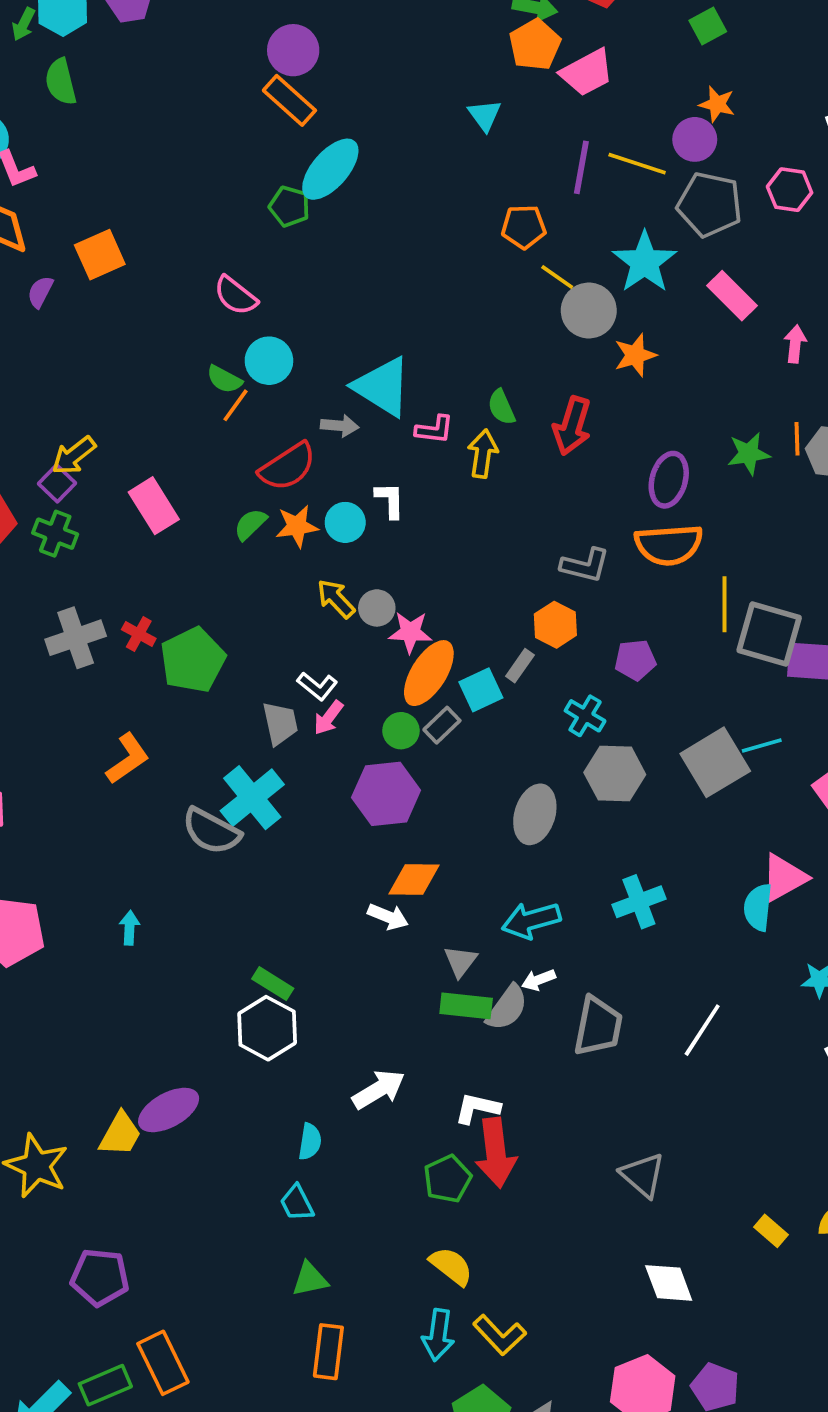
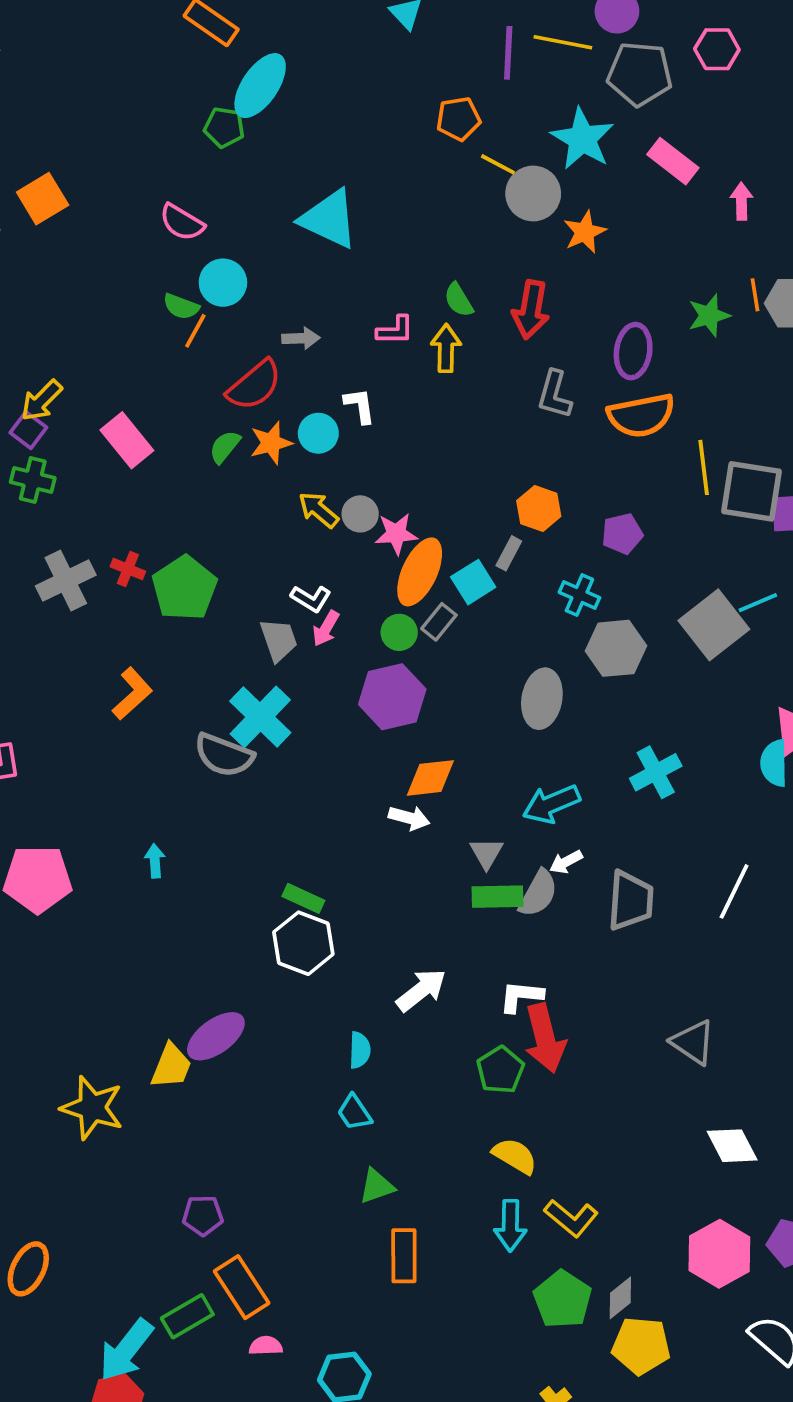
cyan triangle: (382, 387) -> (329, 219), moved
gray L-shape: (585, 565) -> (554, 394), moved, turned 99
purple pentagon: (100, 1277) -> (203, 1215), moved, size x0.7

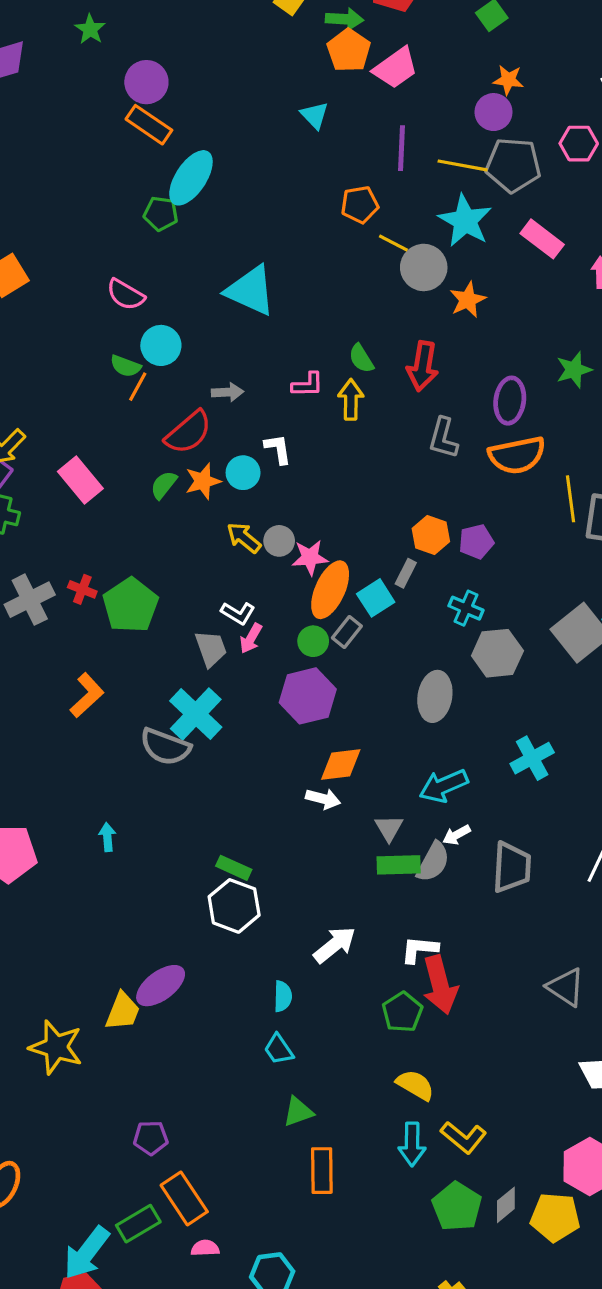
yellow line: (563, 42) -> (463, 165), moved
purple pentagon: (622, 534) -> (476, 542), moved
yellow pentagon: (641, 1346) -> (555, 1217), moved

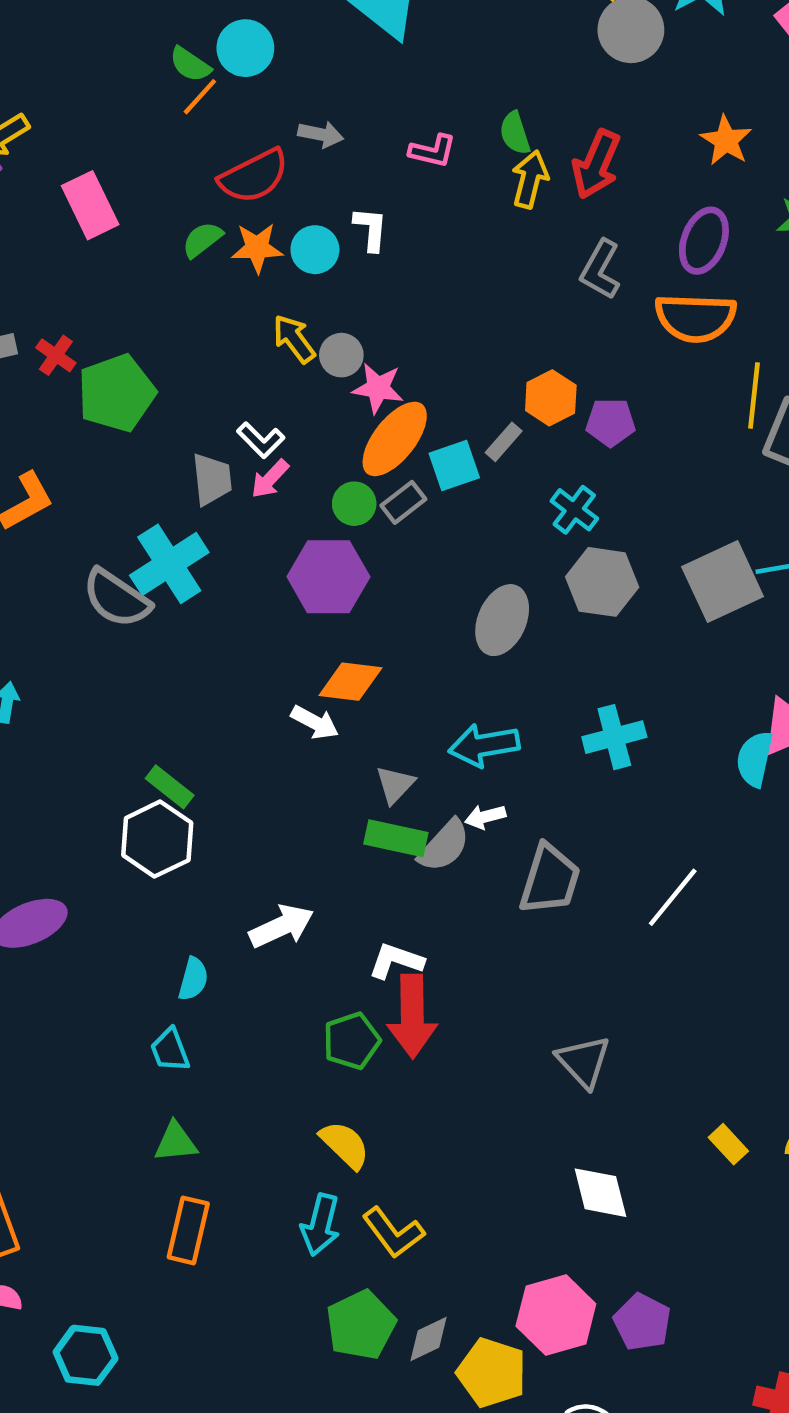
orange star: (468, 300) -> (726, 140), moved, turned -30
yellow arrow: (351, 400) -> (530, 179), moved

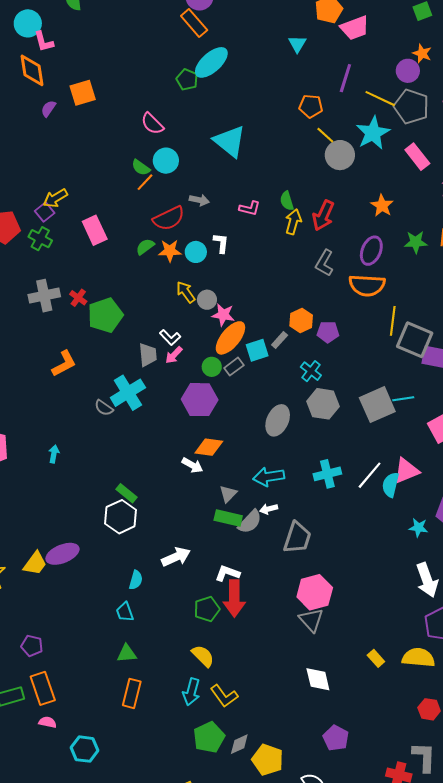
gray semicircle: (116, 598) -> (104, 408), size x0.6
white line: (673, 897) -> (370, 475), moved
pink hexagon: (556, 1315) -> (315, 592), moved

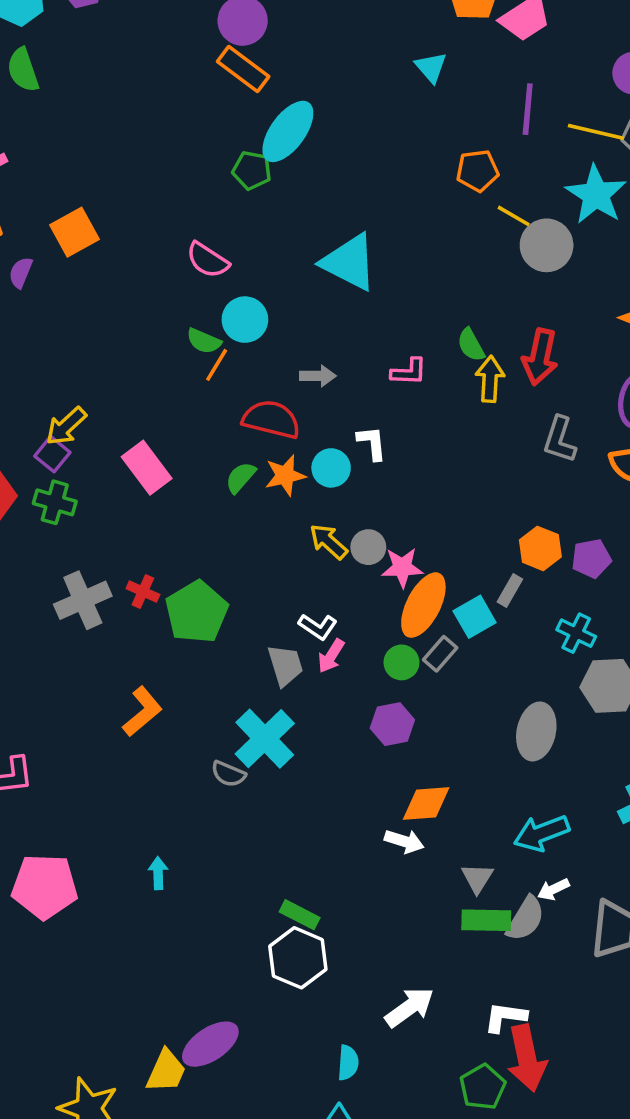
red semicircle: (169, 218) -> (271, 419), turned -128
purple hexagon: (200, 400) -> (392, 724), size x0.7

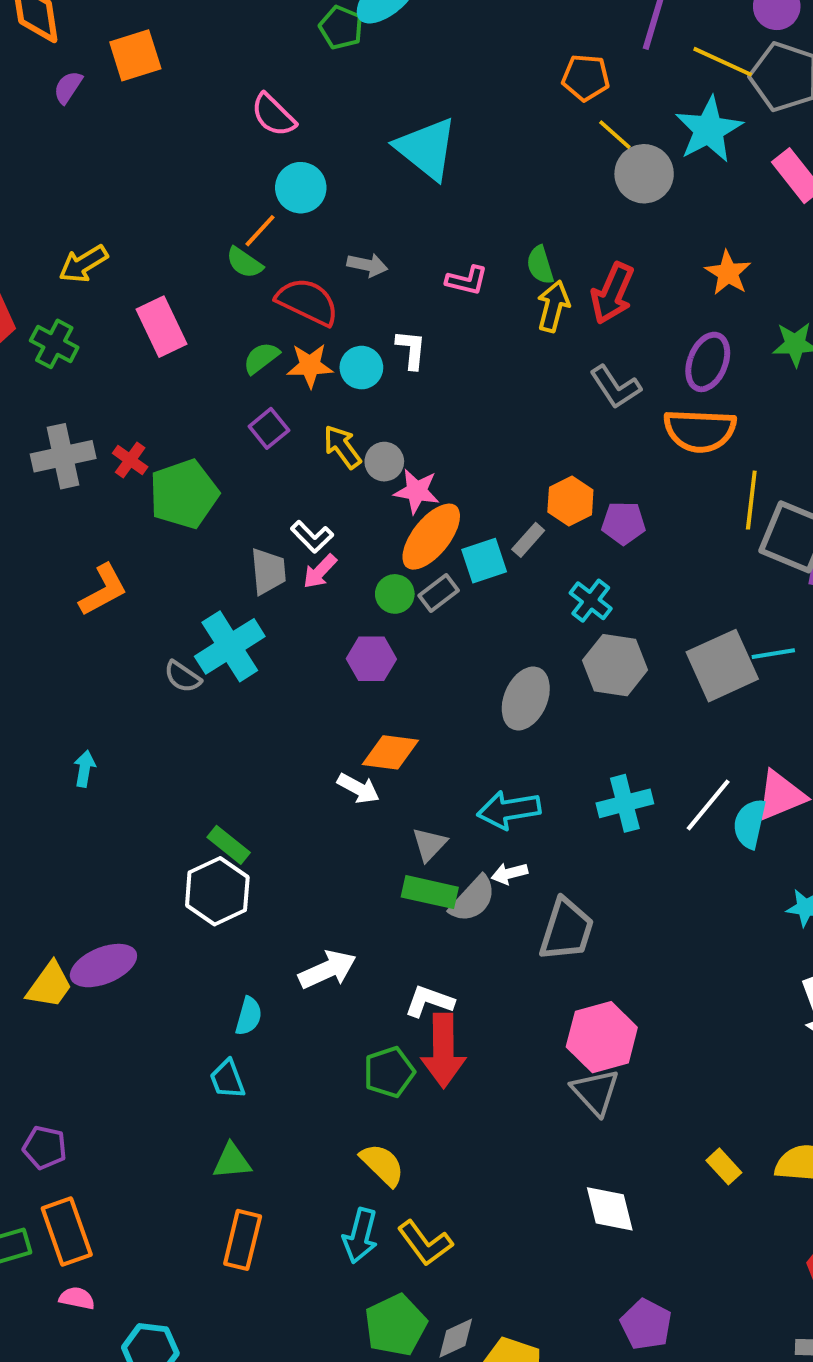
green semicircle: (204, 341) -> (244, 263), moved
gray L-shape: (560, 439) -> (615, 387), turned -63
purple square: (52, 454) -> (269, 428), moved

